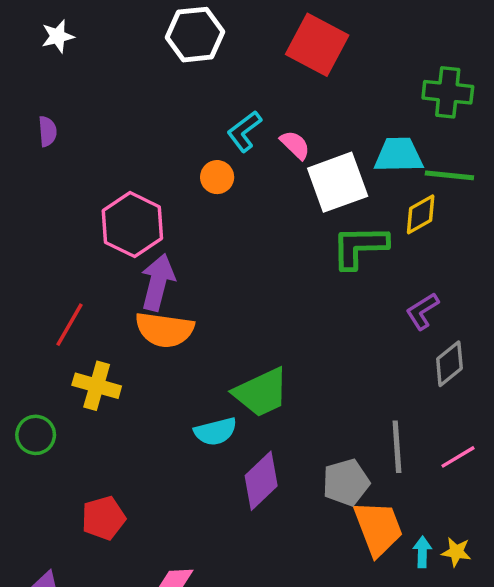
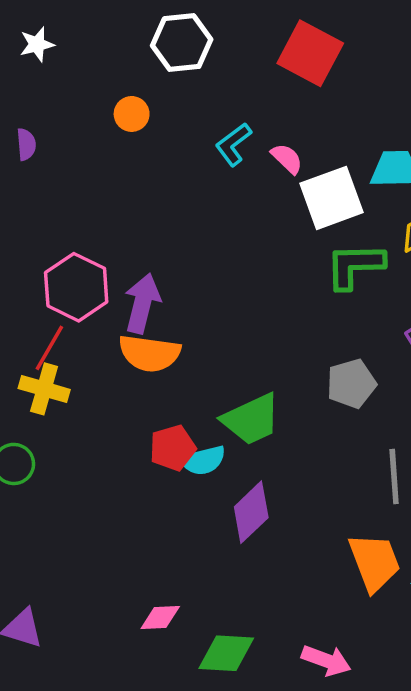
orange circle: (217, 177) -> (132, 114), moved
pink hexagon: (132, 225) -> (76, 287), moved
yellow cross: (97, 386) -> (44, 389), moved
gray pentagon: (346, 482) -> (351, 384), moved
red pentagon: (103, 518) -> (173, 448), moved

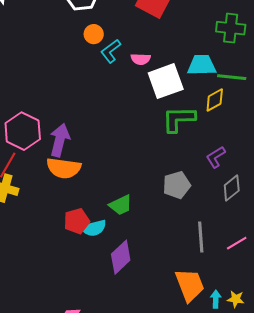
orange circle: (132, 114) -> (94, 34), moved
pink semicircle: (287, 159) -> (141, 59), turned 138
green trapezoid: (251, 419) -> (121, 205), size x0.7

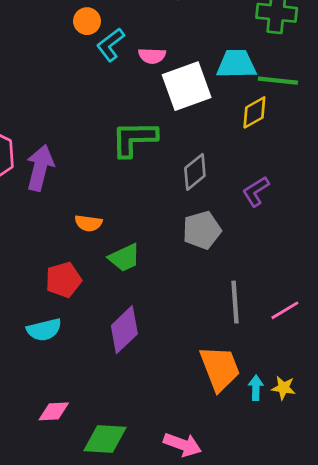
green L-shape: (179, 119) -> (134, 139), moved
orange semicircle: (64, 168) -> (88, 223), moved, size x0.6
gray diamond: (232, 188) -> (195, 172), moved
cyan semicircle: (94, 228) -> (44, 330), moved

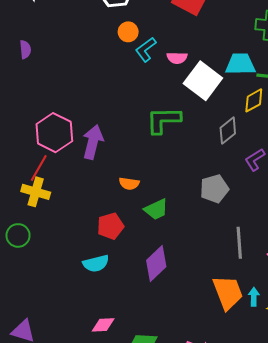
white square: (187, 86) -> (203, 81), turned -33
gray diamond: (195, 172) -> (228, 131), moved
cyan arrow: (256, 388) -> (254, 297), moved

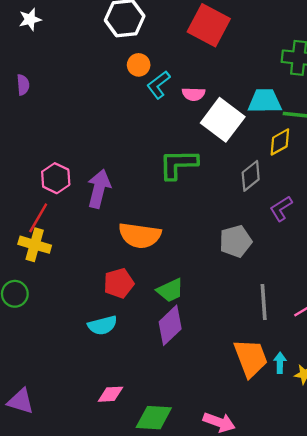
pink hexagon: (54, 133) -> (56, 178), size x0.7
orange semicircle: (129, 184) -> (140, 235), size x1.8
green trapezoid: (156, 209) -> (170, 290), moved

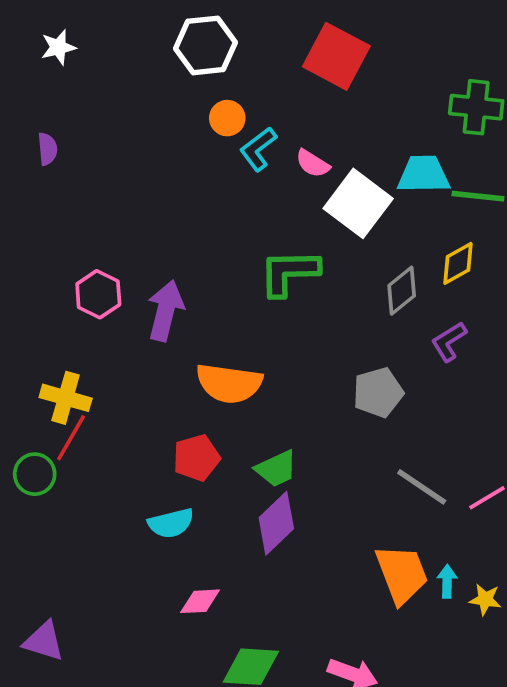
pink semicircle: (193, 94) -> (313, 163), turned 30
yellow diamond: (280, 142) -> (458, 263), moved
red line: (38, 218) -> (71, 438), moved
gray line: (264, 302) -> (422, 487), turned -52
pink diamond: (111, 394) -> (200, 601), moved

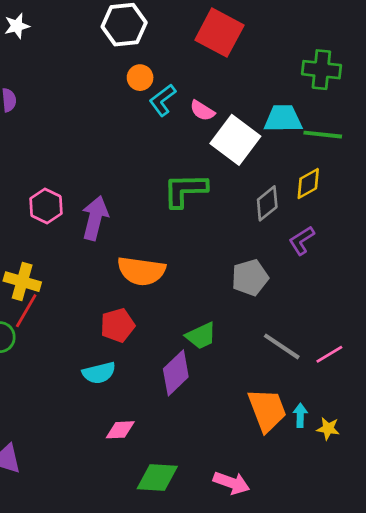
green trapezoid: (276, 469) -> (201, 336), moved

